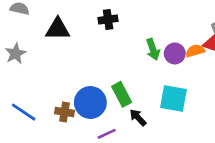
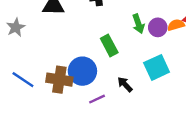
green rectangle: (122, 94) -> (109, 46), moved
cyan square: (173, 98) -> (157, 67), turned -35
brown cross: (65, 112) -> (59, 80), size x1.5

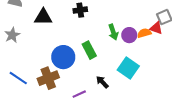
cyan square: (157, 67) -> (128, 68), turned -30
blue circle: (82, 71) -> (63, 57), moved
brown cross: (59, 80) -> (48, 78), turned -30

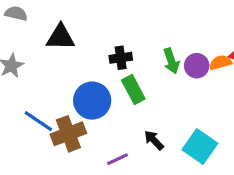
black cross: (80, 10) -> (121, 58), moved
cyan square: (128, 68) -> (200, 146), moved
blue line: (18, 78) -> (38, 121), moved

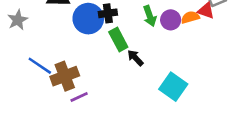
blue circle: (92, 101) -> (88, 19), moved
black arrow: (154, 140) -> (135, 58), moved
purple line: (117, 159) -> (79, 97), moved

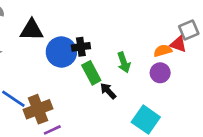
green arrow: (150, 16) -> (124, 62), moved
purple circle: (171, 20) -> (160, 73), moved

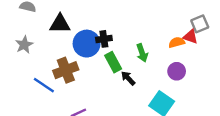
purple circle: (160, 73) -> (177, 71), moved
brown cross: (38, 109) -> (66, 70), moved

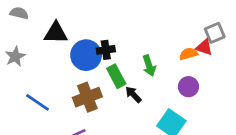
brown cross: (66, 70) -> (87, 97), moved

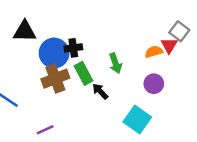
gray square: (215, 33) -> (179, 31), turned -30
red triangle: (204, 47) -> (169, 45), turned 42
brown cross: (87, 97) -> (55, 79), moved

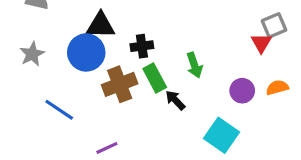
black triangle: (25, 31) -> (101, 25), moved
gray square: (179, 31) -> (274, 25), turned 30
orange semicircle: (154, 52) -> (277, 87), moved
blue circle: (54, 53) -> (86, 52), moved

